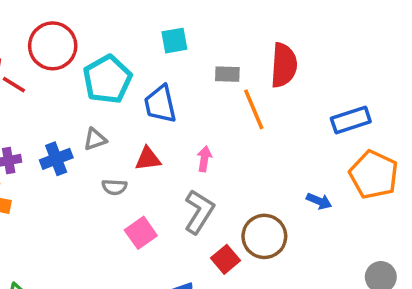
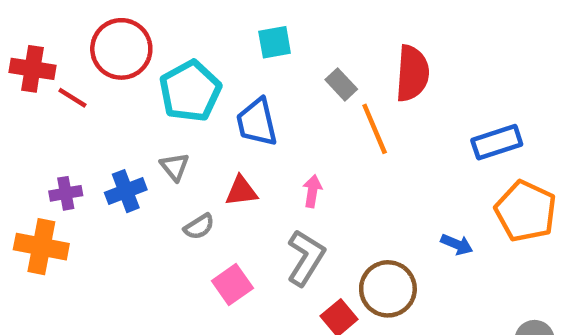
gray rectangle: (227, 74) -> (341, 84), turned 45
gray triangle: (95, 139) -> (175, 167), turned -50
gray semicircle: (114, 187) -> (199, 227), turned -35

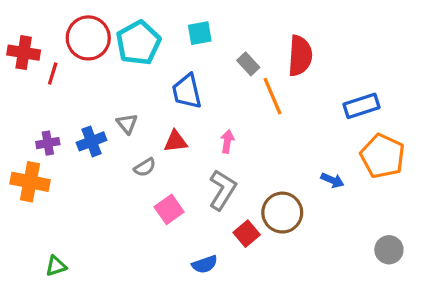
cyan pentagon: (190, 91) -> (138, 43), moved
red line: (72, 98) -> (53, 74), turned 75

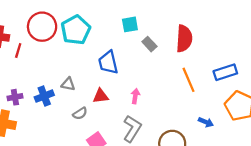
cyan square: (200, 33) -> (130, 24), moved
orange line: (273, 96) -> (188, 80), moved
gray triangle: (127, 124) -> (68, 84), turned -40

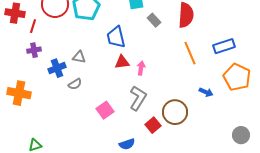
red triangle: (101, 96) -> (122, 62), moved
purple cross: (15, 97) -> (34, 50), moved
gray semicircle: (80, 113) -> (75, 84), moved

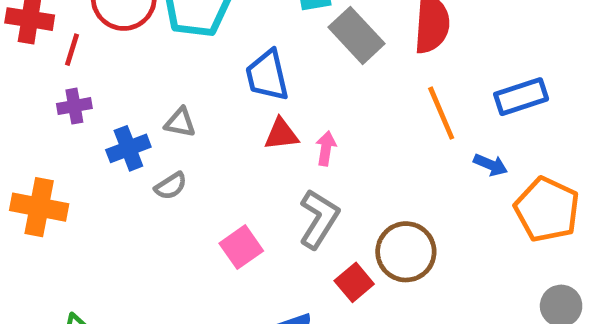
gray rectangle: (154, 20) -> (357, 35), size x1.6
orange pentagon: (237, 77) -> (547, 209), moved
blue arrow: (206, 92) -> (491, 165), moved

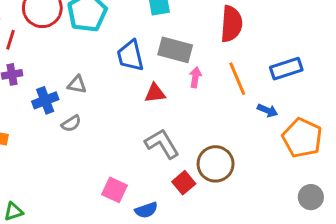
gray rectangle: (357, 35) -> (175, 50), moved, turned -32
red triangle: (281, 134) -> (155, 93), moved
pink arrow: (326, 148) -> (195, 77), moved
gray L-shape: (319, 219) -> (162, 144), turned -63
pink square: (241, 247) -> (114, 190), moved, turned -30

